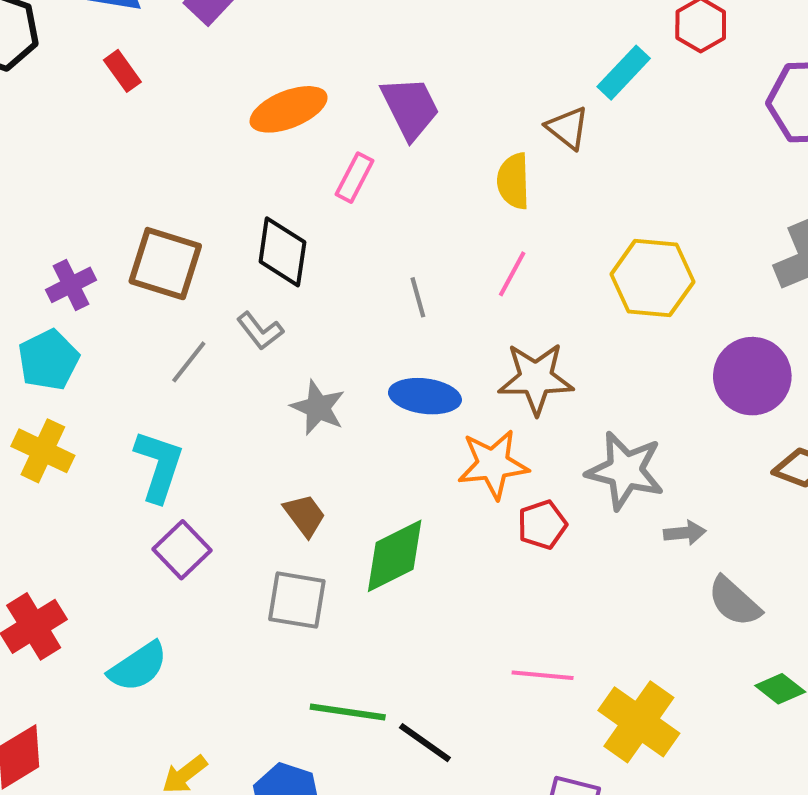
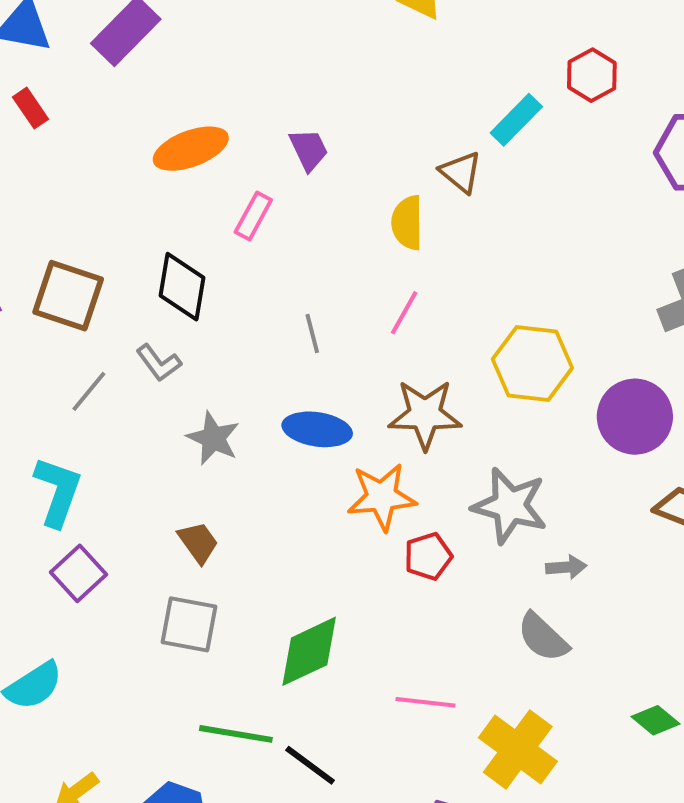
purple trapezoid: (410, 108) -> (309, 150), size x0.7
yellow hexagon: (652, 278) -> (532, 364), moved
green diamond: (395, 556) -> (309, 651), moved
gray semicircle: (734, 601) -> (543, 637), moved

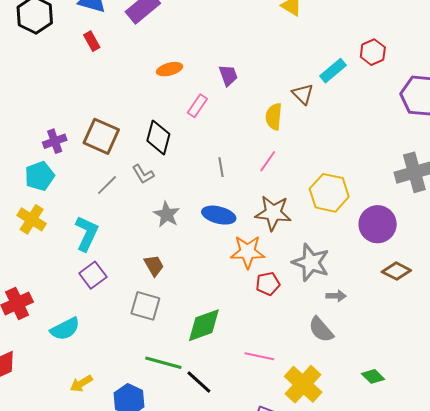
orange ellipse: (191, 149) -> (170, 69), size x0.7

